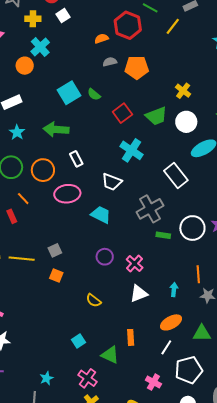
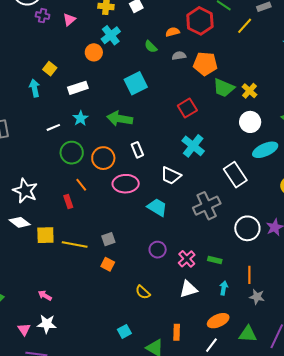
green semicircle: (94, 94) -> (151, 47), moved
green trapezoid: (156, 116) -> (224, 88), moved, turned 40
green rectangle: (163, 235) -> (215, 260), moved

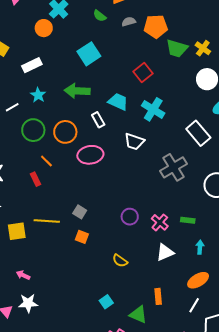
cyan trapezoid: (157, 207) -> (118, 102), moved
yellow square: (45, 235) -> (17, 231), moved
gray square: (108, 239) -> (80, 212), turned -32

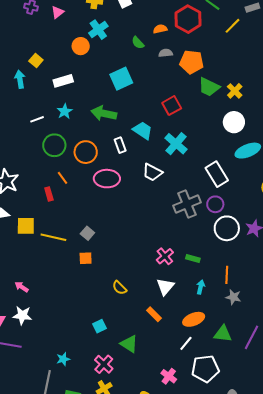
purple circle: (130, 217) -> (215, 204), moved
yellow square: (17, 231) -> (26, 226), moved
orange square: (82, 237) -> (86, 258), turned -32
white triangle: (165, 252) -> (165, 287), turned -36
orange rectangle: (158, 296) -> (154, 314), moved, turned -49

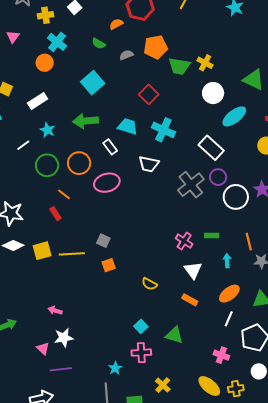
gray semicircle: (166, 53) -> (126, 55), moved
pink cross: (104, 364) -> (141, 353), moved, turned -30

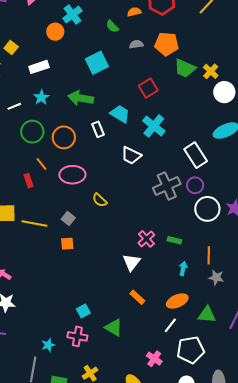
white circle: (213, 93) -> (224, 92), moved
pink ellipse: (107, 183) -> (72, 175), moved
white triangle: (193, 270) -> (132, 262), moved
yellow semicircle: (149, 284) -> (100, 200), moved

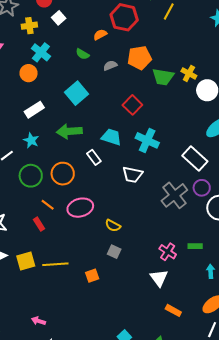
white rectangle: (39, 67) -> (34, 110), moved
gray square: (68, 219) -> (114, 252), moved

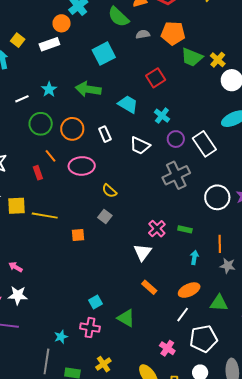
green semicircle: (82, 54) -> (118, 17), size x1.6
white rectangle: (34, 110) -> (49, 44), moved
cyan cross: (147, 140) -> (162, 116), size x0.7
white rectangle: (94, 157) -> (105, 134), moved
purple circle: (202, 188) -> (176, 139), moved

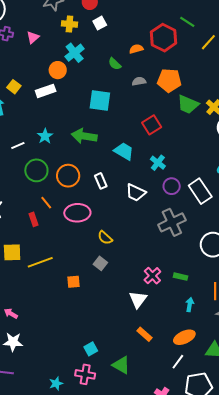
green semicircle: (118, 17) -> (115, 64), size x0.6
cyan square: (104, 54) -> (100, 100), turned 35
yellow line: (45, 216) -> (40, 262), turned -30

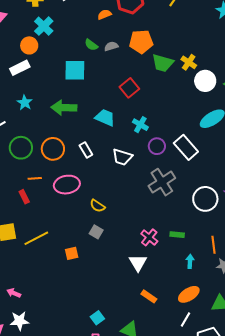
green semicircle: (115, 64) -> (91, 45), moved
cyan star: (45, 136) -> (25, 103), moved
orange line: (46, 203) -> (35, 178), turned -48

